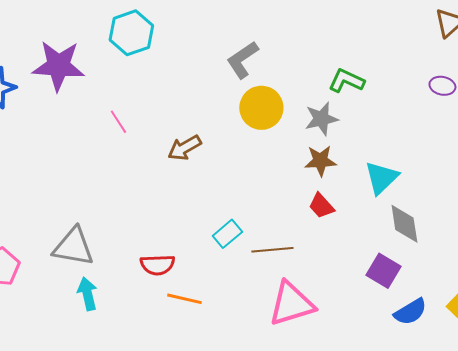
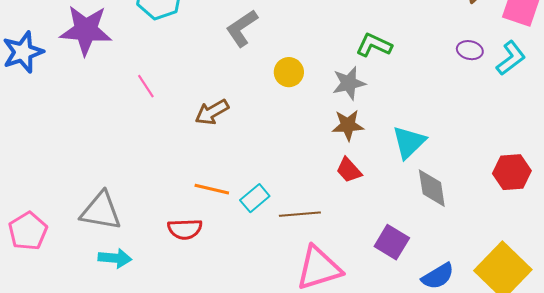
gray L-shape: (242, 60) -> (242, 28), moved
yellow circle: (261, 108) -> (289, 72), size x0.7
purple square: (383, 271) -> (392, 242), moved
cyan arrow: (87, 294) -> (115, 258), turned 108
orange line: (184, 299) -> (212, 189), moved

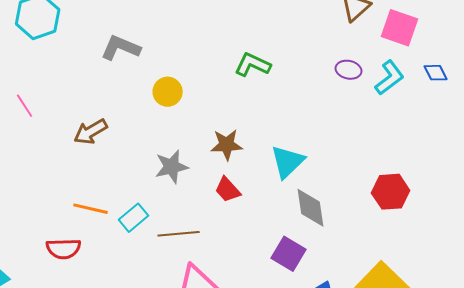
gray L-shape: (242, 28) -> (121, 48), turned 57
gray star: (349, 83) -> (172, 167), moved
purple square: (392, 242) -> (289, 254), moved

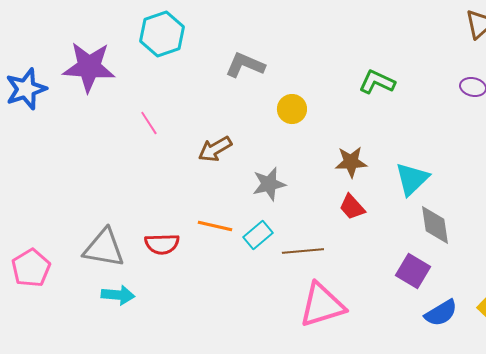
gray star: (172, 167) -> (269, 184), moved
red semicircle: (64, 249) -> (162, 244), moved

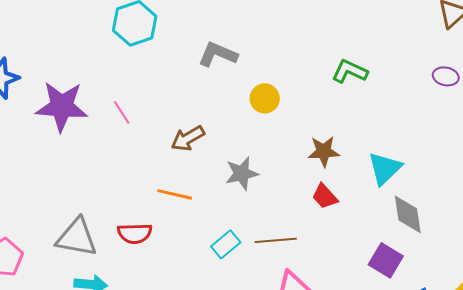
purple star: (89, 67) -> (62, 106), moved
orange line: (215, 226) -> (175, 194), moved
cyan rectangle: (258, 235) -> (226, 244), moved

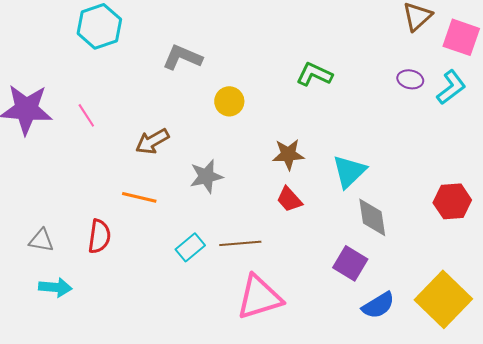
red semicircle: (135, 233) -> (99, 236), turned -80
gray triangle: (77, 237) -> (41, 240), size x0.6

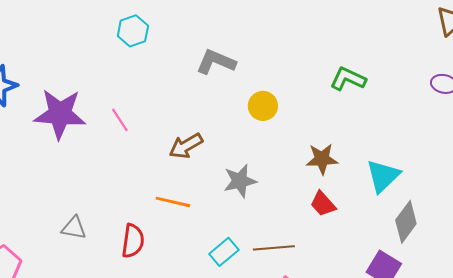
cyan hexagon: (99, 26) -> (133, 31), size x0.7
gray diamond: (372, 217) -> (406, 222), turned 45
gray triangle: (41, 240) -> (74, 228), moved

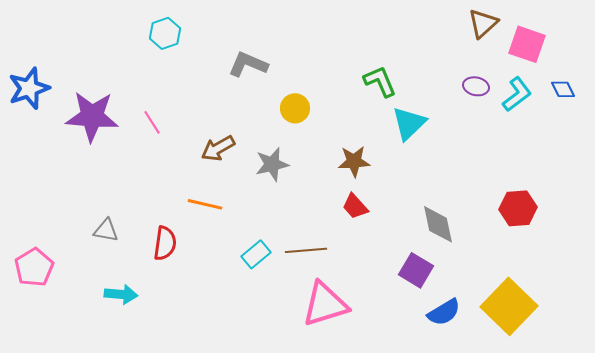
green L-shape: (348, 79) -> (380, 81), turned 42
cyan triangle: (383, 176) -> (409, 123), moved
gray star: (240, 181) -> (272, 164), moved
gray diamond: (406, 222) -> (438, 224), turned -48

